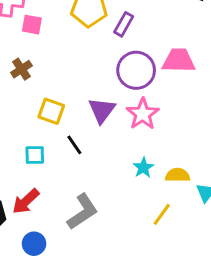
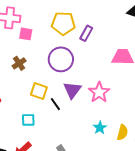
purple circle: (136, 70) -> (61, 59), moved
black line: (74, 145) -> (55, 104), moved
yellow semicircle: (178, 175) -> (122, 132), turned 105

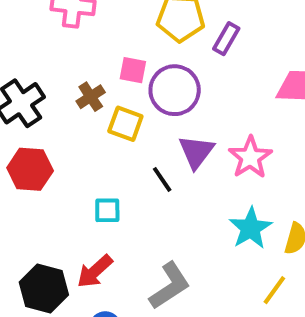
pink square: (26, 34) -> (133, 70), moved
yellow square: (39, 91) -> (125, 124), moved
cyan star: (100, 128) -> (251, 228), size x1.5

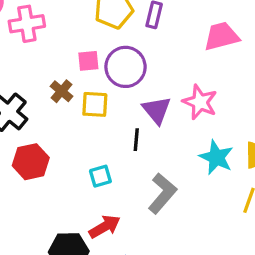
black line: (162, 179) -> (136, 140), turned 55
red arrow: (95, 271) -> (105, 227), turned -152
gray L-shape: (170, 286) -> (162, 193), moved

